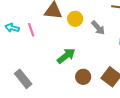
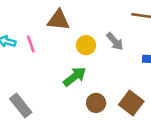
yellow circle: (75, 19) -> (86, 45), moved

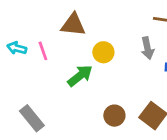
gray arrow: (115, 41) -> (147, 48), moved, turned 30
green arrow: (75, 77) -> (80, 76), moved

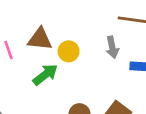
brown triangle: (73, 25) -> (40, 39), moved

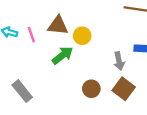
gray arrow: (112, 47) -> (119, 61), moved

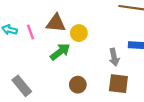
brown circle: (91, 89) -> (78, 85), moved
brown square: (124, 89) -> (118, 84), turned -30

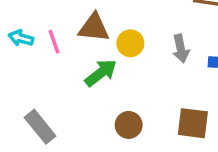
gray arrow: (114, 57) -> (181, 49), moved

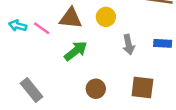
pink line: (54, 42) -> (42, 28), turned -36
yellow circle: (130, 43) -> (106, 17), moved
gray arrow: (181, 49) -> (129, 45), moved

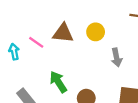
cyan arrow: (18, 26) -> (14, 52), moved, turned 63
green arrow: (76, 51) -> (58, 82), moved, turned -85

